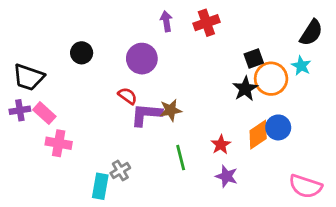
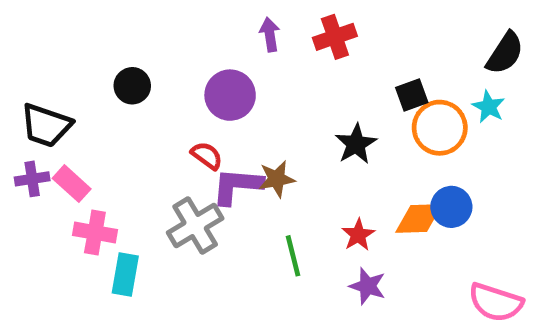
black star: (245, 89) -> (356, 144), moved
orange diamond: (258, 135) -> (419, 219), turned 32
gray cross: (120, 171) -> (195, 226), moved, size x1.6
cyan rectangle: (100, 186) -> (125, 274), moved

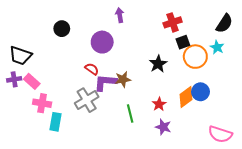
red cross: (335, 37) -> (173, 22), moved
black circle: (132, 86) -> (62, 29), moved
orange diamond: (419, 219) -> (186, 97), turned -35

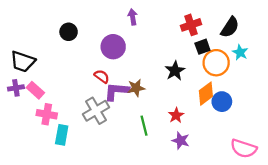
black semicircle: (224, 23) -> (230, 27), moved
orange diamond: (186, 97) -> (206, 94), moved

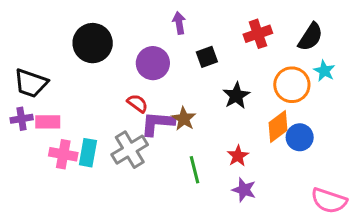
black circle: (69, 32) -> (93, 43), size x1.6
black square: (202, 47) -> (207, 57), moved
brown star: (136, 88) -> (184, 119), turned -30
pink rectangle: (35, 90) -> (48, 122), turned -42
cyan rectangle: (62, 135) -> (88, 153), moved

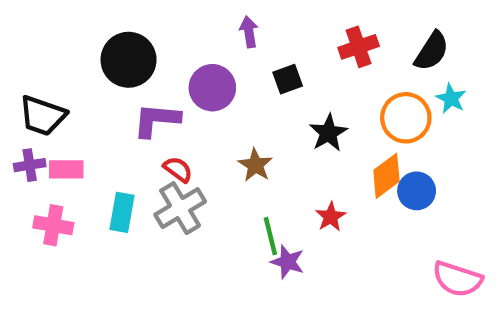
red semicircle: (137, 103) -> (178, 169), moved
purple L-shape: (158, 123) -> (156, 120), moved
pink cross: (63, 154) -> (53, 225), moved
purple star: (244, 190) -> (288, 262), moved

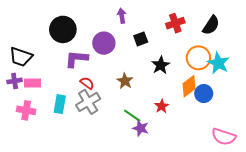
cyan star: (451, 98) -> (218, 63), moved, size x1.5
green line: (270, 236) -> (132, 116), turned -42

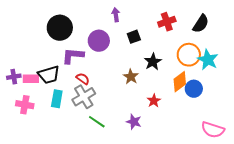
black trapezoid: (21, 57) -> (49, 75), moved, turned -35
brown star: (125, 81) -> (131, 77), moved
green line: (132, 116) -> (97, 122), moved

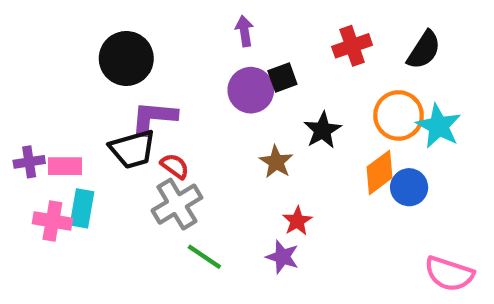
purple circle: (99, 41) -> (251, 90), moved
black trapezoid: (49, 75) -> (133, 149), moved
cyan rectangle: (57, 99) -> (82, 208), moved
red star: (154, 101) -> (297, 221), moved

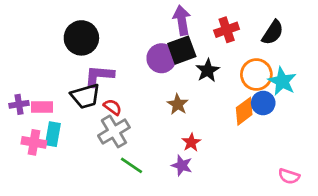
purple arrow: (244, 31) -> (182, 20), moved, size x1.5
black square: (282, 77) -> (182, 50), size x1.5
black star: (323, 130) -> (208, 70), moved
blue circle: (409, 187) -> (263, 103), moved
pink semicircle: (449, 274) -> (289, 176), size x0.7

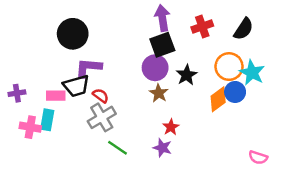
purple circle: (161, 58) -> (155, 68), moved
black star: (208, 70) -> (187, 75), moved
pink rectangle: (42, 107) -> (56, 96), moved

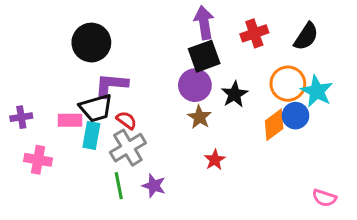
cyan rectangle: (47, 120) -> (91, 135), moved
green line: (118, 148) -> (119, 186), moved, turned 45
purple star: (162, 148) -> (154, 186), moved

